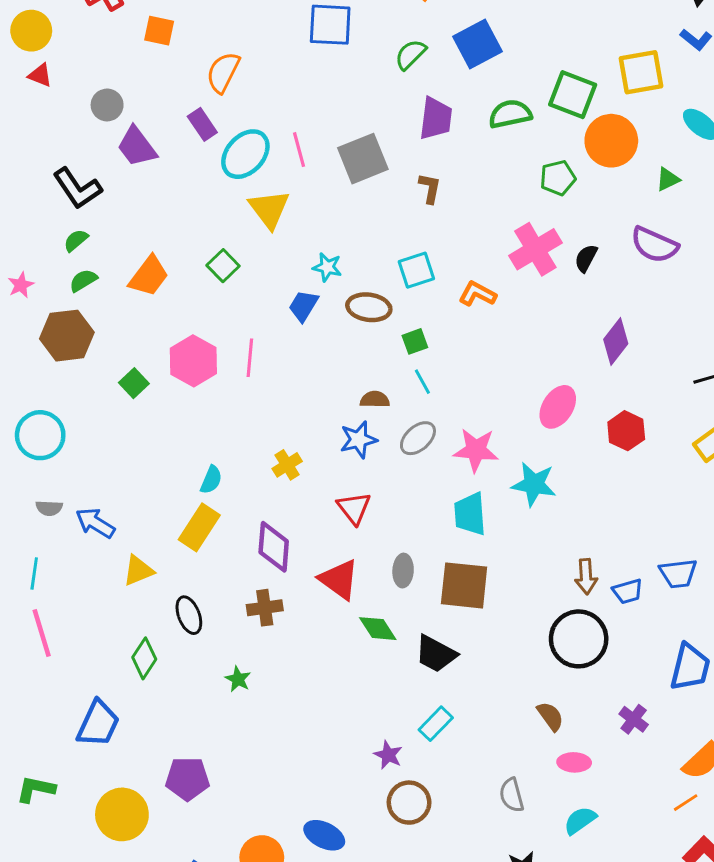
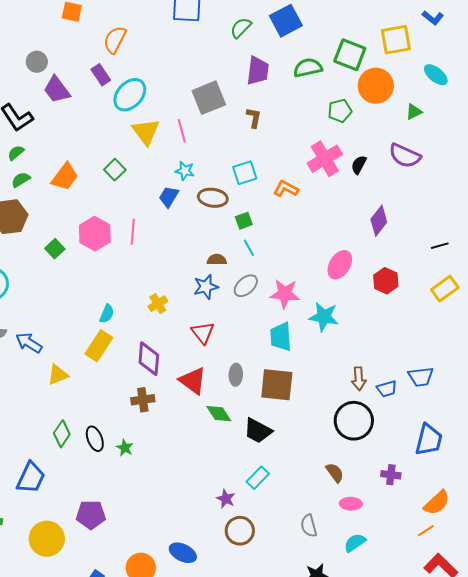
pink line: (299, 150) -> (182, 131), moved
black ellipse: (189, 615) -> (95, 439), moved
purple cross: (634, 719) -> (391, 475), turned -30

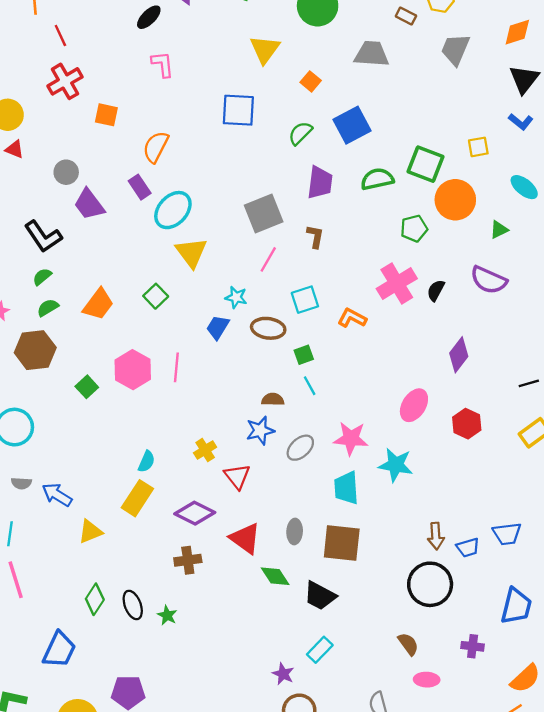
yellow square: (396, 40) -> (478, 147), size x0.6
pink line: (182, 131) -> (268, 259), moved, turned 45
gray ellipse: (246, 286) -> (300, 448), moved
red triangle: (203, 333) -> (237, 476), moved
purple diamond: (149, 359) -> (195, 513), turned -68

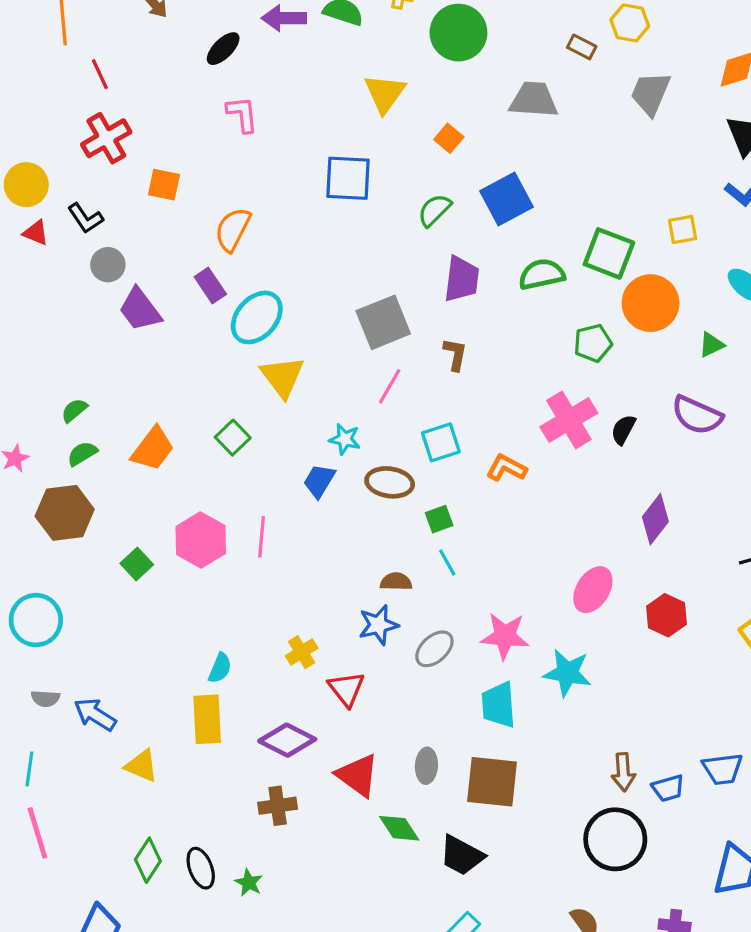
black L-shape: (43, 236) -> (85, 218), moved, size x0.7
yellow rectangle: (137, 498) -> (207, 719), turned -36
yellow triangle: (90, 531) -> (141, 766), turned 45

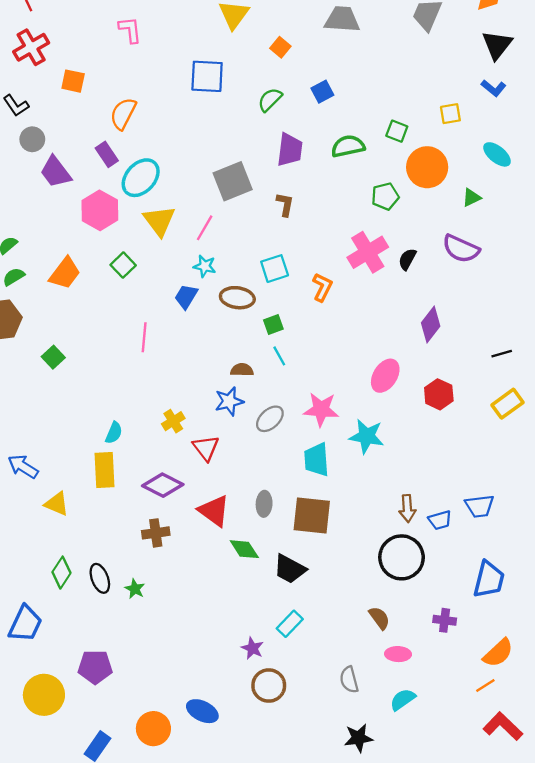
blue square: (506, 199) -> (322, 92), size x0.6
green square: (609, 253) -> (397, 131), size x0.6
pink line: (390, 386) -> (205, 228), moved
orange L-shape: (506, 468) -> (322, 287), turned 88
pink hexagon: (201, 540) -> (100, 210), moved

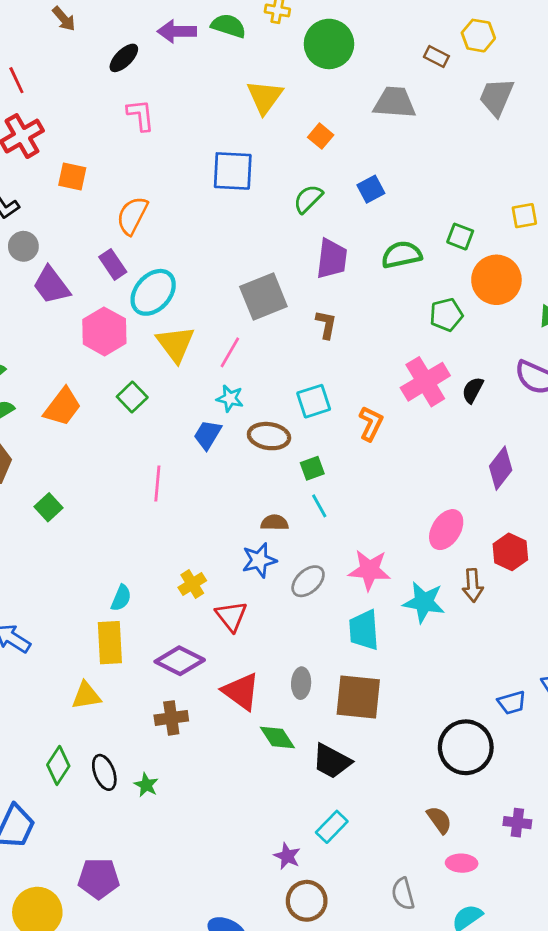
yellow triangle: (57, 504) -> (86, 696), moved, turned -32
brown arrow: (407, 508) -> (473, 585), moved

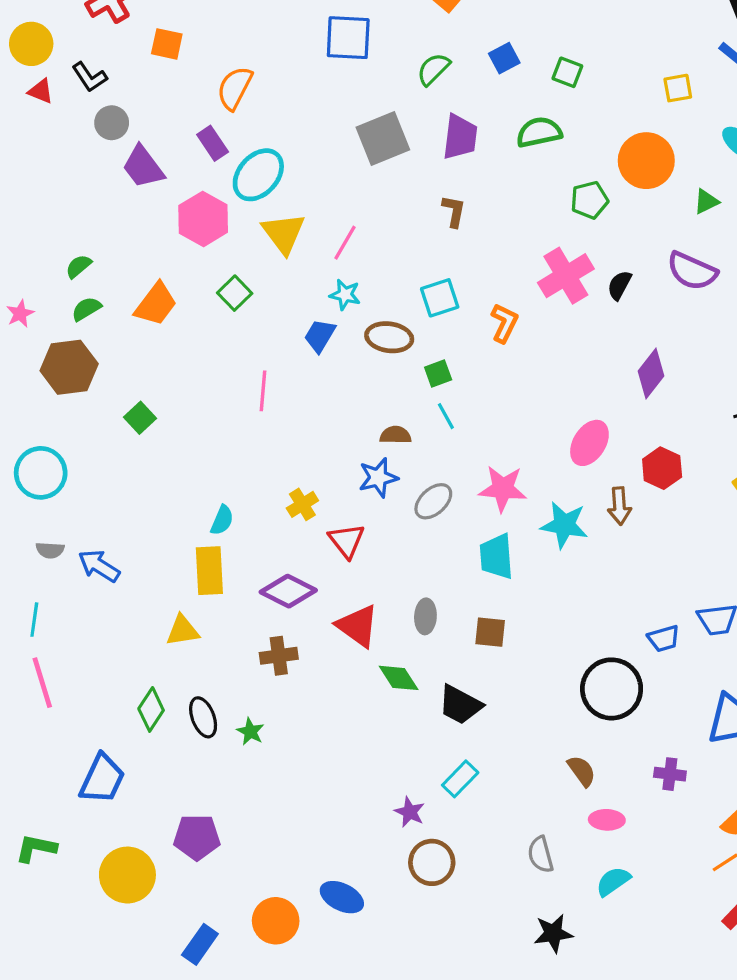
green square: (460, 237) -> (567, 72), moved
gray square: (263, 297) -> (383, 139), moved
brown square: (358, 697) -> (490, 632), size x0.6

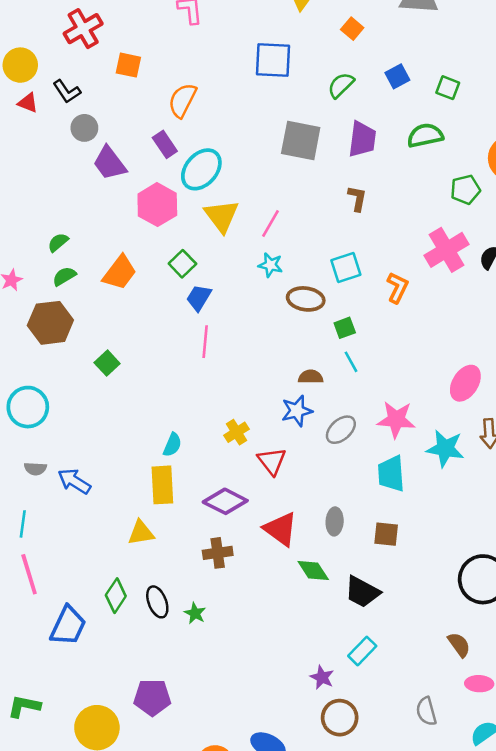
gray square: (383, 139) -> (301, 140), turned 33
blue trapezoid: (320, 336) -> (199, 298), moved
blue trapezoid: (102, 779) -> (68, 626), moved

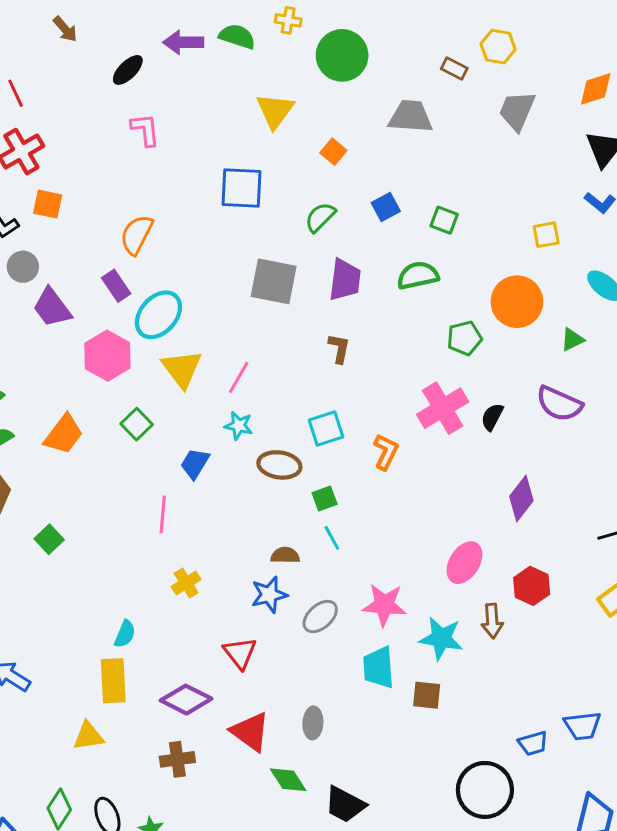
orange square: (128, 65) -> (48, 204), moved
blue trapezoid: (199, 298) -> (195, 463), moved
yellow cross: (237, 432) -> (186, 583), moved
brown square: (386, 534) -> (427, 695), moved

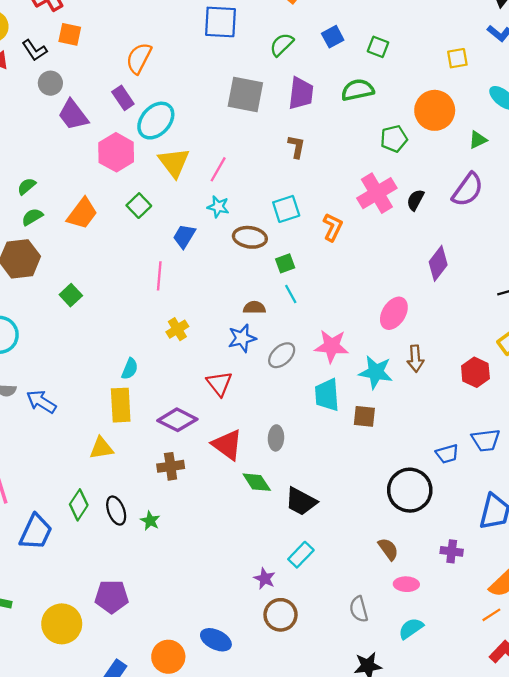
purple semicircle: (559, 404) -> (468, 190), turned -78
red hexagon: (532, 586) -> (475, 372), moved

